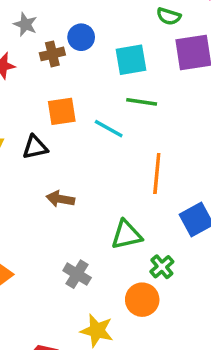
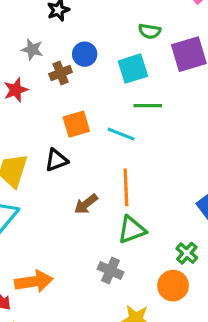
green semicircle: (169, 16) -> (150, 31), moved
orange line: (157, 174) -> (126, 187), moved
brown arrow: (60, 199) -> (86, 204), turned -40
green triangle: (126, 235) -> (132, 230), moved

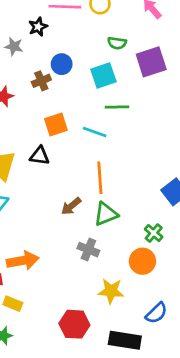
gray star: (32, 49) -> (14, 46), moved
black triangle: (56, 160) -> (40, 156), turned 30
brown arrow: (86, 204) -> (71, 206), moved

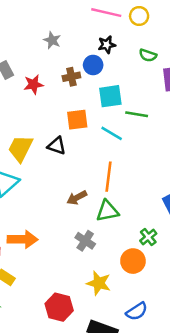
black star: (38, 27) -> (107, 45), moved
cyan square: (103, 76) -> (110, 96), moved

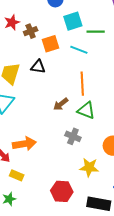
brown cross: (71, 77) -> (31, 31), moved
green triangle: (107, 211) -> (86, 110), turned 42

